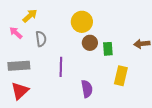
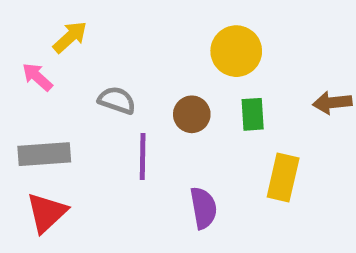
yellow circle: (82, 22) -> (236, 51), moved
gray semicircle: (41, 39) -> (117, 100), moved, turned -63
brown circle: (90, 43) -> (192, 114), moved

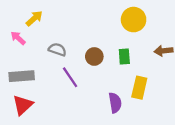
yellow circle: (236, 51) -> (134, 20), moved
purple line: (143, 156) -> (70, 77), turned -35
purple semicircle: (203, 208) -> (115, 103), moved

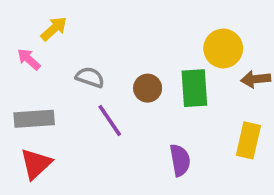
yellow circle: (134, 20) -> (223, 48), moved
green rectangle: (124, 56) -> (194, 88), size x1.5
yellow rectangle: (139, 88) -> (248, 140), moved

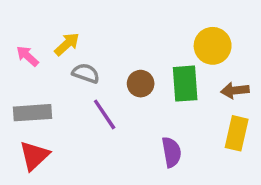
yellow arrow: (54, 29) -> (67, 44), moved
brown arrow: (256, 79) -> (235, 90), moved

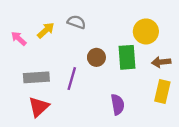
gray semicircle: (86, 73) -> (76, 22), moved
gray rectangle: (33, 113) -> (36, 77), moved
purple line: (105, 114) -> (72, 79), turned 50
red triangle: (34, 156) -> (39, 107), moved

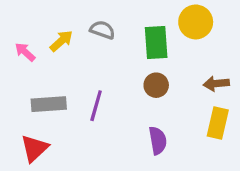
yellow circle: (146, 31) -> (196, 22), moved
brown circle: (96, 57) -> (156, 85), moved
green rectangle: (127, 57) -> (156, 43), moved
red triangle: (39, 107) -> (34, 148), moved

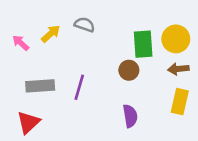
yellow circle: (196, 22) -> (176, 39), moved
green rectangle: (156, 43) -> (143, 44), moved

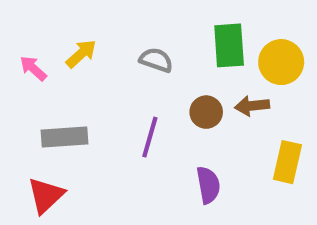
gray semicircle: (84, 25) -> (156, 60), moved
green rectangle: (143, 44) -> (229, 45), moved
brown arrow: (178, 69) -> (252, 106), moved
purple line: (79, 87) -> (150, 137), moved

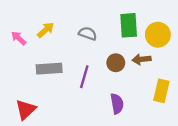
gray rectangle: (65, 137) -> (49, 69), moved

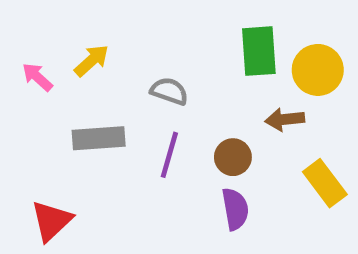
gray semicircle: (88, 34) -> (169, 91), moved
brown circle: (116, 63) -> (233, 157), moved
yellow rectangle: (161, 91) -> (325, 183), turned -50

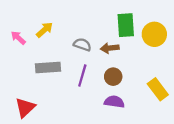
brown arrow: (285, 119) -> (110, 48), moved
purple semicircle: (235, 209) -> (114, 102), turned -72

